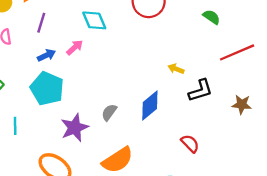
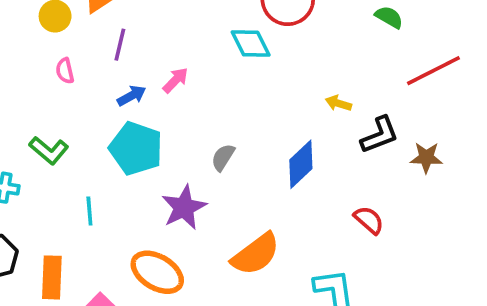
cyan diamond: (94, 20) -> (251, 43), moved
brown star: (242, 104) -> (426, 158), moved
gray semicircle: (109, 112) -> (223, 157), moved

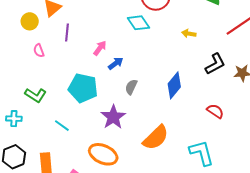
blue arrow: (132, 96) -> (116, 63), moved
yellow arrow: (338, 103) -> (189, 34), moved
cyan line: (89, 211) -> (62, 126), turned -42

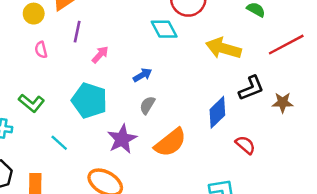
yellow arrow: (189, 34) -> (223, 48), size x2.0
pink arrow: (100, 48) -> (100, 55), moved
blue arrow: (116, 63) -> (142, 75), moved
blue diamond: (174, 85) -> (217, 112), moved
orange semicircle: (156, 138) -> (170, 143), moved

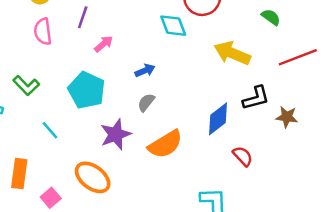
pink semicircle: (41, 50) -> (43, 31), size x1.5

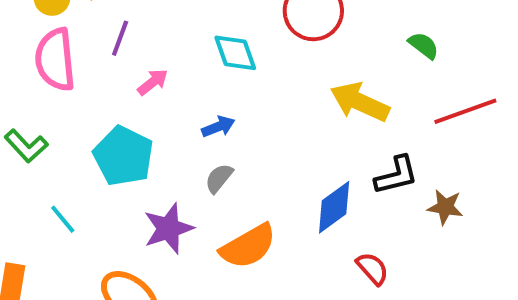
cyan diamond: (173, 26) -> (235, 53), moved
pink semicircle: (43, 31) -> (55, 60), size x1.4

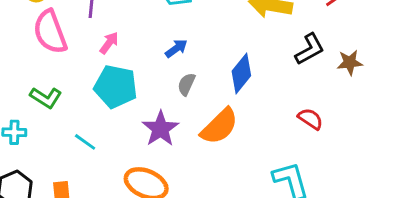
pink arrow: (153, 82) -> (109, 43), moved
blue diamond: (334, 207) -> (241, 73), moved

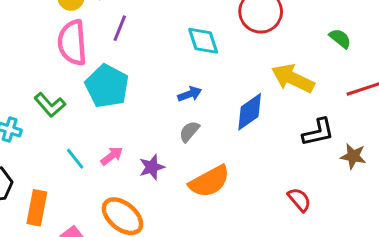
pink arrow: (109, 43) -> (112, 156), moved
blue diamond: (241, 73) -> (250, 112), moved
cyan pentagon: (116, 87) -> (107, 86), moved
purple star: (160, 129) -> (152, 167), size x0.7

